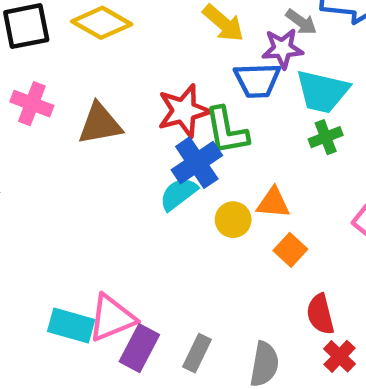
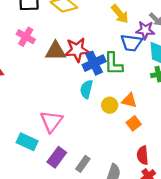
red star: (184, 111) -> (77, 50), moved
blue cross: (197, 163) -> (94, 63), moved
cyan semicircle: (178, 194) -> (86, 89), turned -48
pink triangle: (112, 318) -> (51, 121), moved, turned -40

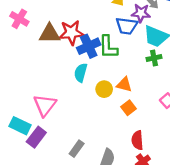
purple rectangle: (57, 157) -> (36, 137), moved

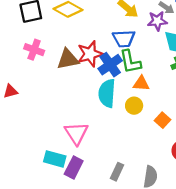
blue trapezoid: (127, 26) -> (124, 39), moved
cyan semicircle: (81, 73) -> (107, 93), size x1.4
orange triangle: (124, 85) -> (141, 84), moved

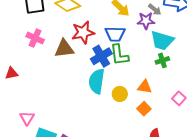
red star: (90, 54) -> (83, 32), moved
orange triangle: (141, 84) -> (145, 87), moved
pink triangle: (76, 133) -> (27, 118), moved, size x0.7

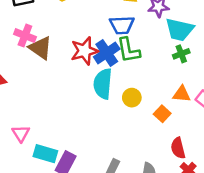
red star: (83, 32) -> (85, 51), moved
brown triangle: (64, 49) -> (40, 48), moved, turned 45
orange triangle: (145, 87) -> (182, 94), moved

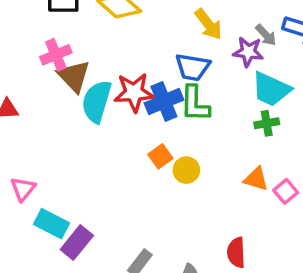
pink cross: (25, 35) -> (56, 55), turned 35
cyan semicircle: (103, 84) -> (97, 102), moved
orange square: (162, 114) -> (160, 156), moved

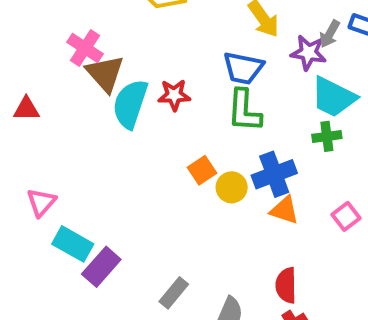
gray arrow: (266, 35) -> (330, 34), turned 70
pink cross: (56, 55) -> (85, 48), turned -36
red star: (134, 92) -> (174, 95), size x0.7
blue cross: (164, 101) -> (274, 174), moved
orange triangle: (256, 179) -> (284, 210), moved

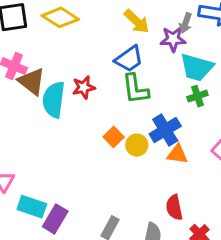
blue trapezoid: (243, 68) -> (129, 59), turned -36
red semicircle: (286, 285) -> (174, 207), moved

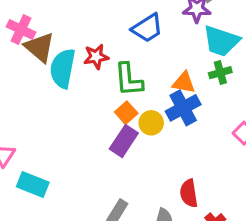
green L-shape: (135, 89) -> (129, 80), moved
orange triangle: (177, 154) -> (184, 83), moved
purple rectangle: (55, 219) -> (124, 141), moved

